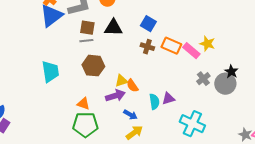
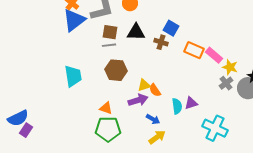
yellow star: (207, 44) -> (230, 67), moved
brown cross: (147, 47) -> (161, 42), moved

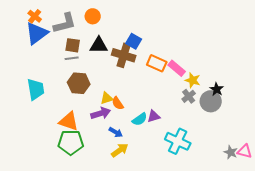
brown cross: (161, 42) -> (124, 55), size x1.6
cyan semicircle: (177, 106) -> (140, 119), turned 63
orange triangle: (106, 108) -> (69, 121), size x1.5

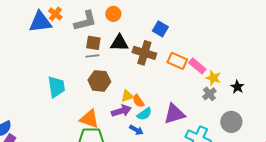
blue triangle: (37, 33) -> (40, 22), moved, turned 30
blue square: (134, 41) -> (160, 29), moved
gray circle: (211, 101) -> (231, 122), moved
purple triangle: (154, 116) -> (174, 114), size x1.6
cyan semicircle: (140, 119) -> (144, 114), moved

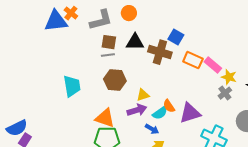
blue square: (160, 29) -> (176, 37), moved
orange semicircle: (138, 101) -> (169, 106), moved

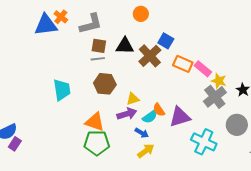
orange circle: (129, 13) -> (141, 14), moved
brown cross: (160, 52) -> (150, 56), turned 30
gray cross: (225, 93) -> (215, 97), size x1.6

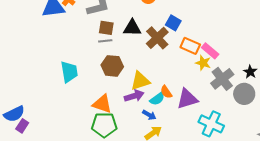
yellow star: (219, 81) -> (203, 63), moved
yellow triangle: (133, 99) -> (140, 81), size x1.5
gray circle: (237, 125) -> (244, 94), moved

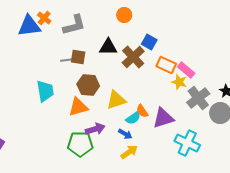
brown square: (106, 28) -> (78, 57), moved
gray line: (105, 41) -> (67, 60), moved
purple arrow: (134, 96) -> (95, 129), moved
orange triangle: (102, 104) -> (78, 107), moved, turned -35

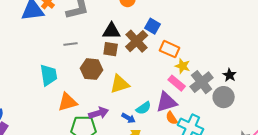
brown square: (78, 57) -> (111, 49), moved
pink rectangle: (186, 70) -> (177, 83), moved
orange triangle: (78, 107) -> (68, 102), moved
orange semicircle: (142, 111) -> (172, 118), moved
cyan semicircle: (133, 118) -> (144, 108), moved

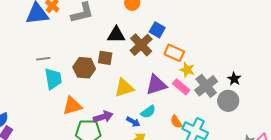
gray line: (71, 44) -> (43, 59), moved
brown square: (111, 49) -> (105, 58), moved
brown hexagon: (92, 69) -> (84, 68), moved
purple triangle: (167, 102) -> (156, 85), moved

